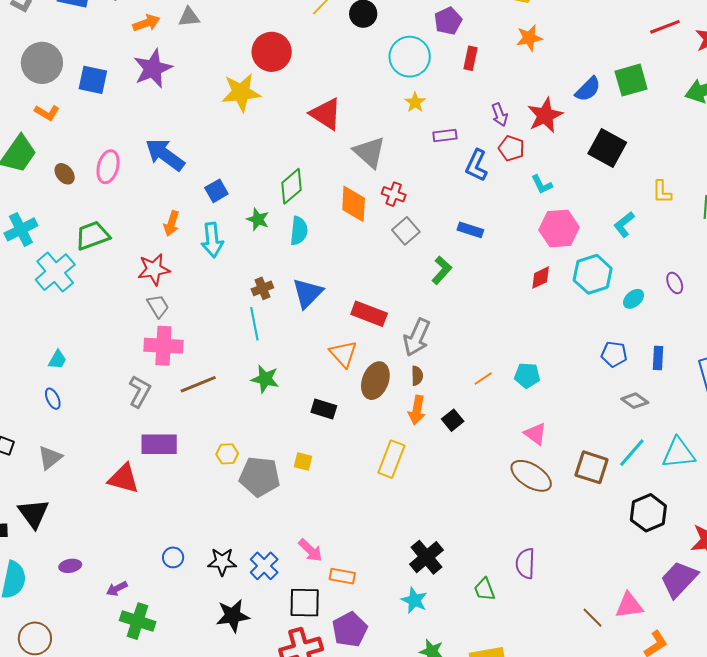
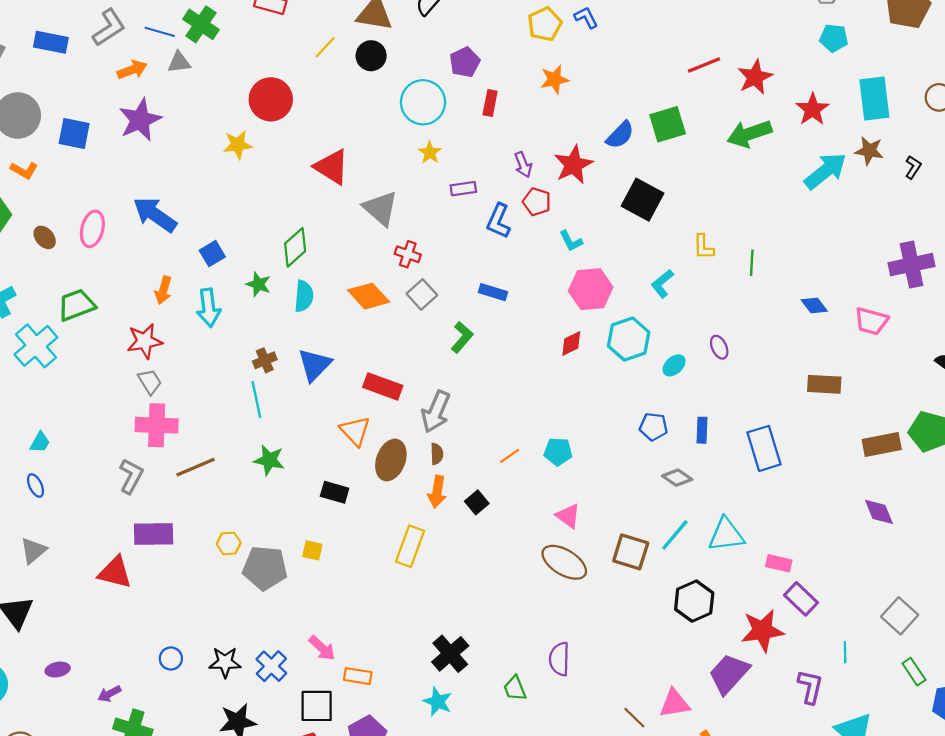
yellow star: (241, 92) -> (238, 145), size x0.7
orange diamond: (354, 204) -> (369, 296), moved, turned -45

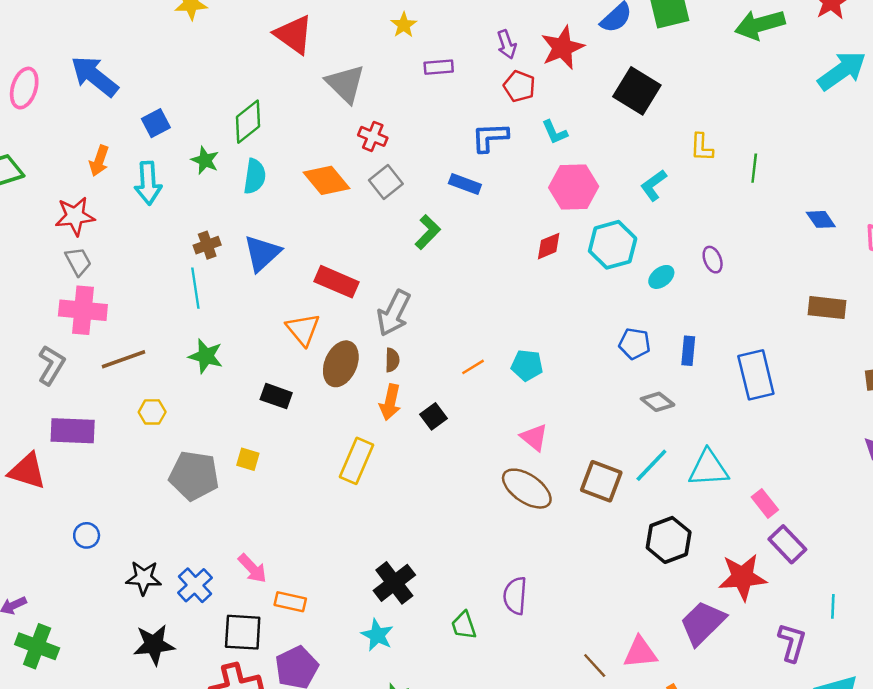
blue L-shape: (499, 221) -> (490, 137), moved, turned 60
yellow hexagon: (229, 543) -> (152, 412), moved
pink rectangle: (779, 563) -> (765, 503), turned 35
blue circle: (171, 658) -> (87, 535), moved

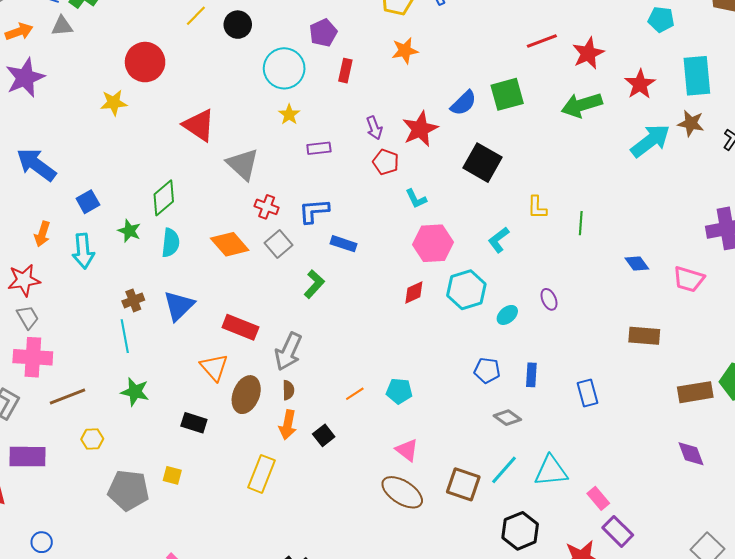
blue L-shape: (490, 137) -> (314, 211), moved
blue rectangle: (756, 375) -> (588, 393), size x0.7

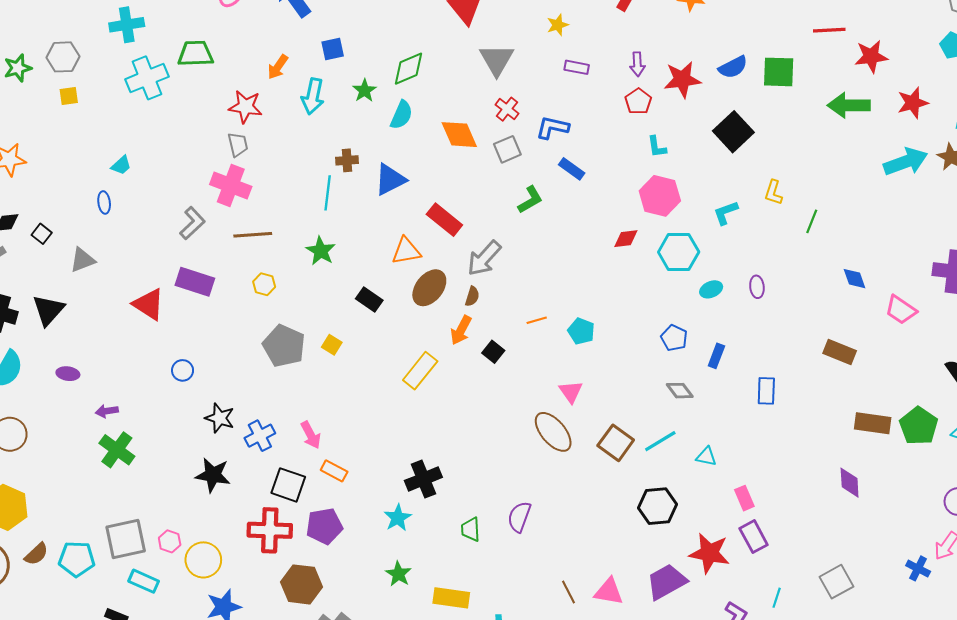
orange triangle: (214, 367) -> (406, 251), turned 44
black square: (324, 435) -> (493, 352), turned -30
cyan triangle: (551, 471) -> (706, 457), size x0.6

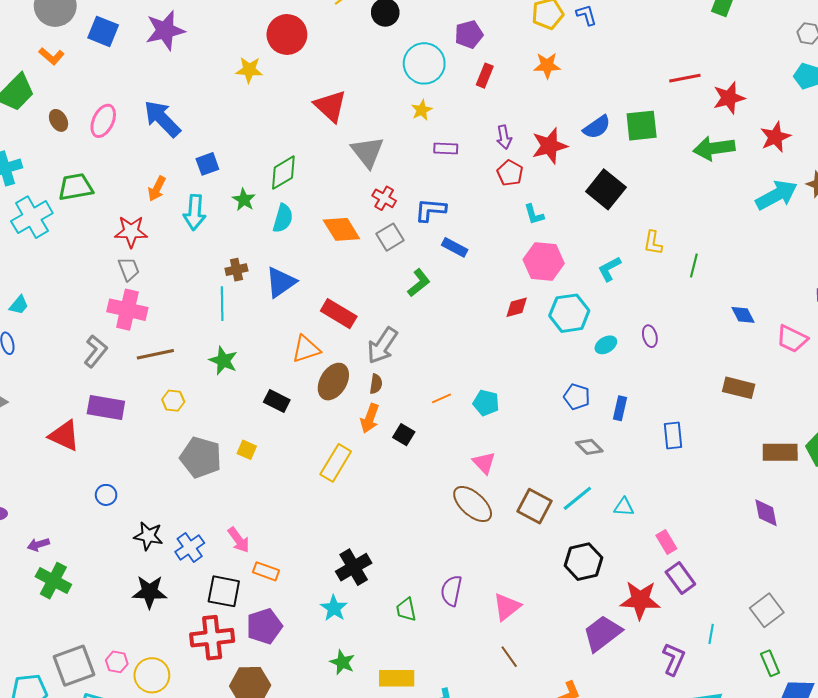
pink triangle: (609, 592) -> (507, 607), moved, turned -40

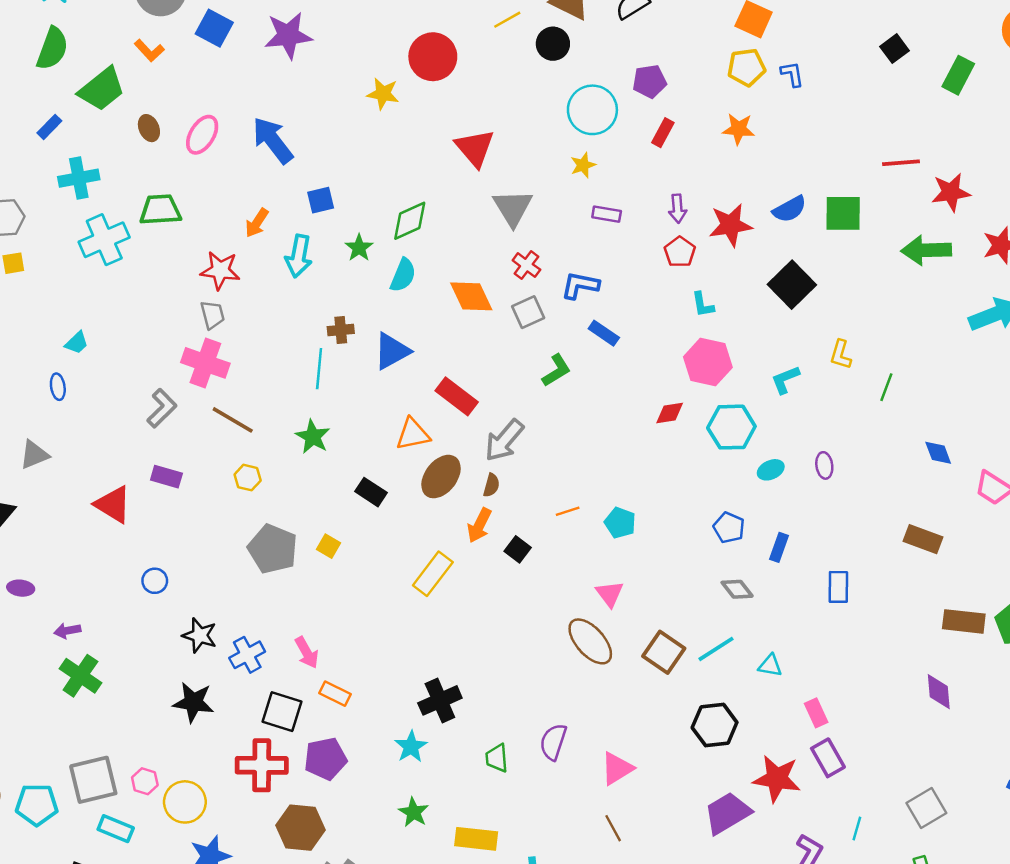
brown line: (155, 354) -> (233, 420), turned 36
purple rectangle: (106, 408) -> (166, 477), size x0.7

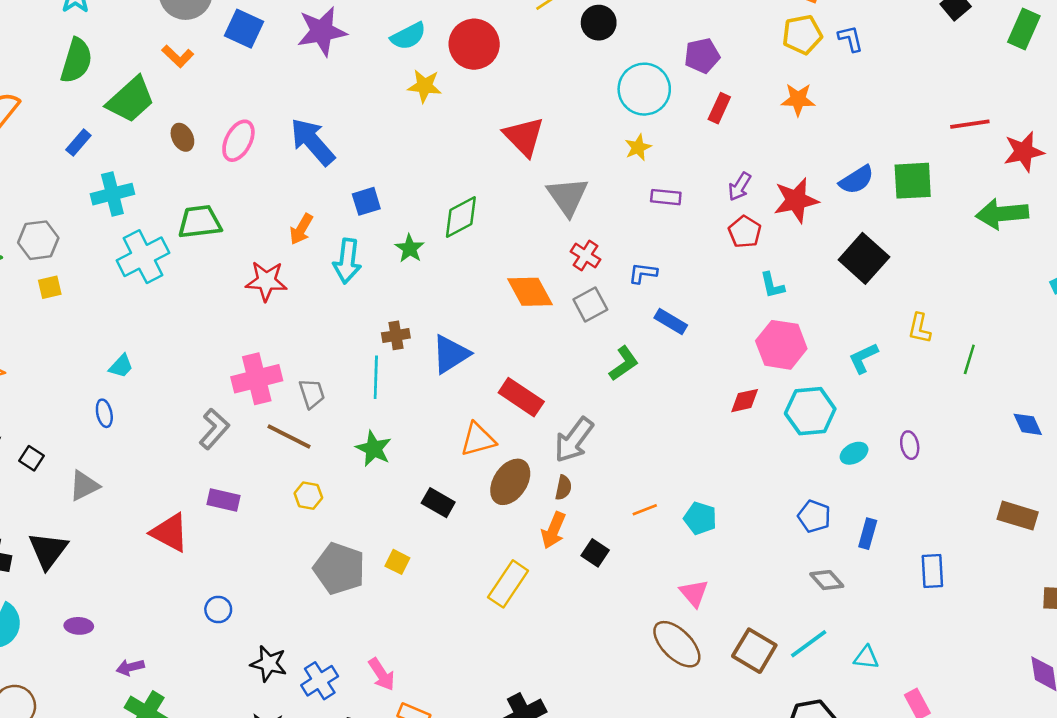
purple arrow: (678, 209) -> (740, 187), turned 40
cyan semicircle: (403, 275) -> (408, 36), moved, turned 44
blue L-shape: (580, 285) -> (643, 273), size x0.7
gray trapezoid: (212, 315) -> (312, 394), moved
pink cross: (205, 363) -> (257, 379), turned -30

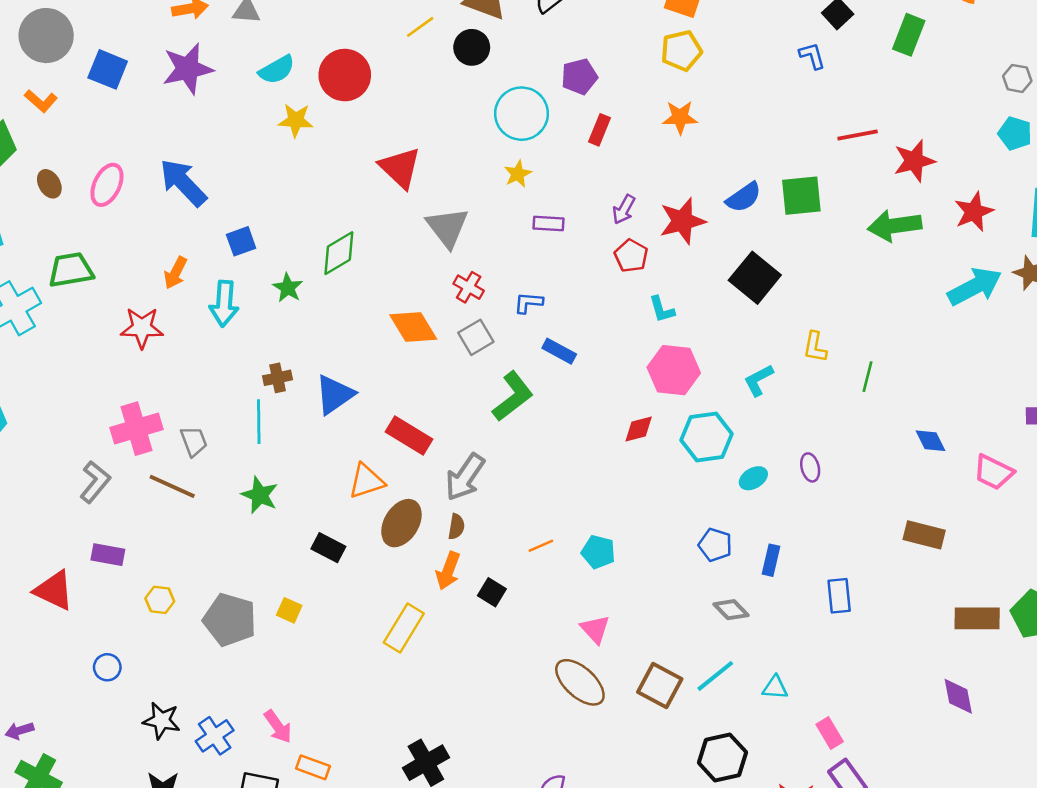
blue L-shape: (850, 39) -> (812, 56), moved
green L-shape: (624, 364) -> (513, 396), size x1.4
yellow hexagon: (308, 496) -> (160, 600), moved

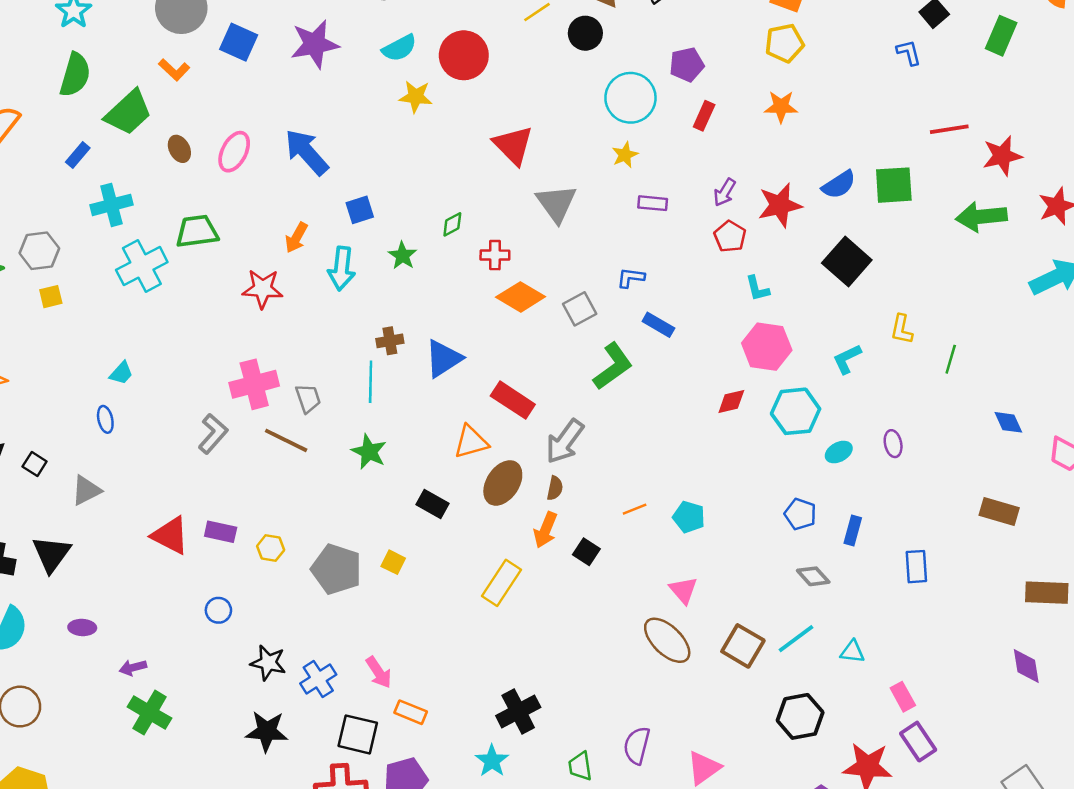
green diamond: (339, 253) -> (452, 224), size x0.6
red cross: (469, 287) -> (495, 255), moved, turned -32
orange diamond: (413, 327) -> (521, 297), turned -30
purple rectangle: (108, 555) -> (221, 532), moved

